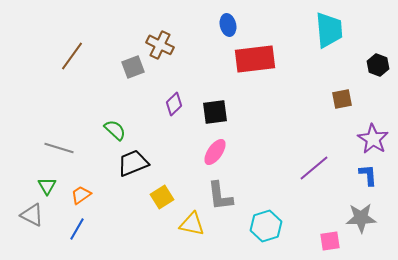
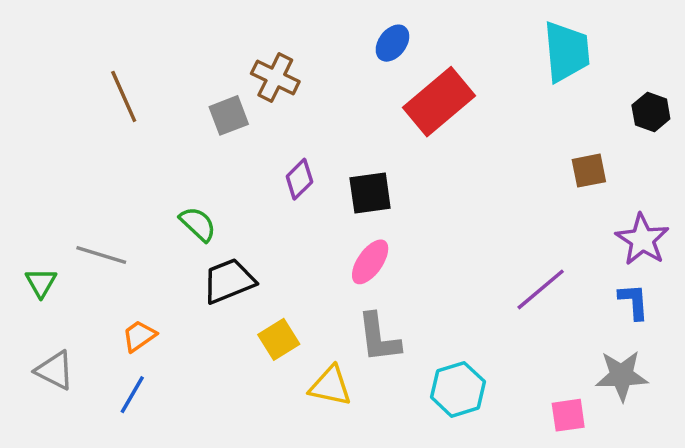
blue ellipse: (228, 25) -> (392, 43), turned 50
brown line: (72, 56) -> (124, 96), turned -60
red rectangle: (255, 59) -> (439, 102), turned -33
green triangle: (47, 186) -> (41, 283), moved

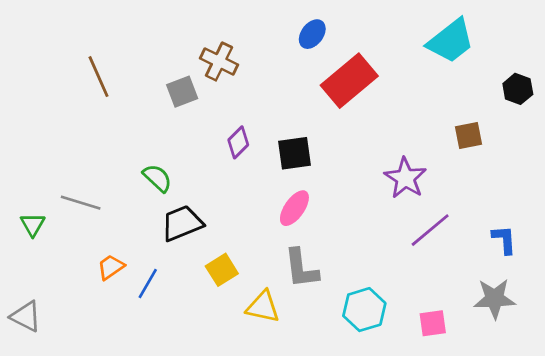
cyan trapezoid: (566, 52) -> (451, 41), turned 57
purple star: (642, 239) -> (405, 178), moved
gray triangle: (55, 370) -> (26, 316), moved
blue line: (132, 395) -> (148, 284), moved
pink square: (568, 415) -> (433, 323), moved

